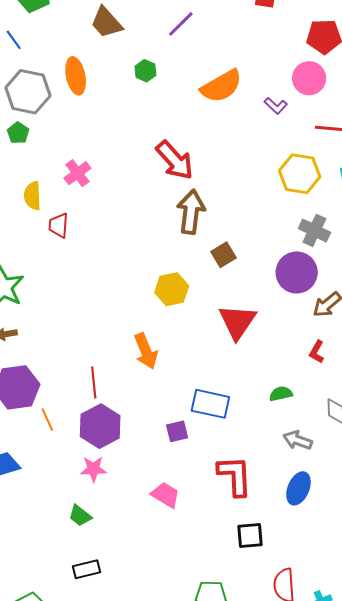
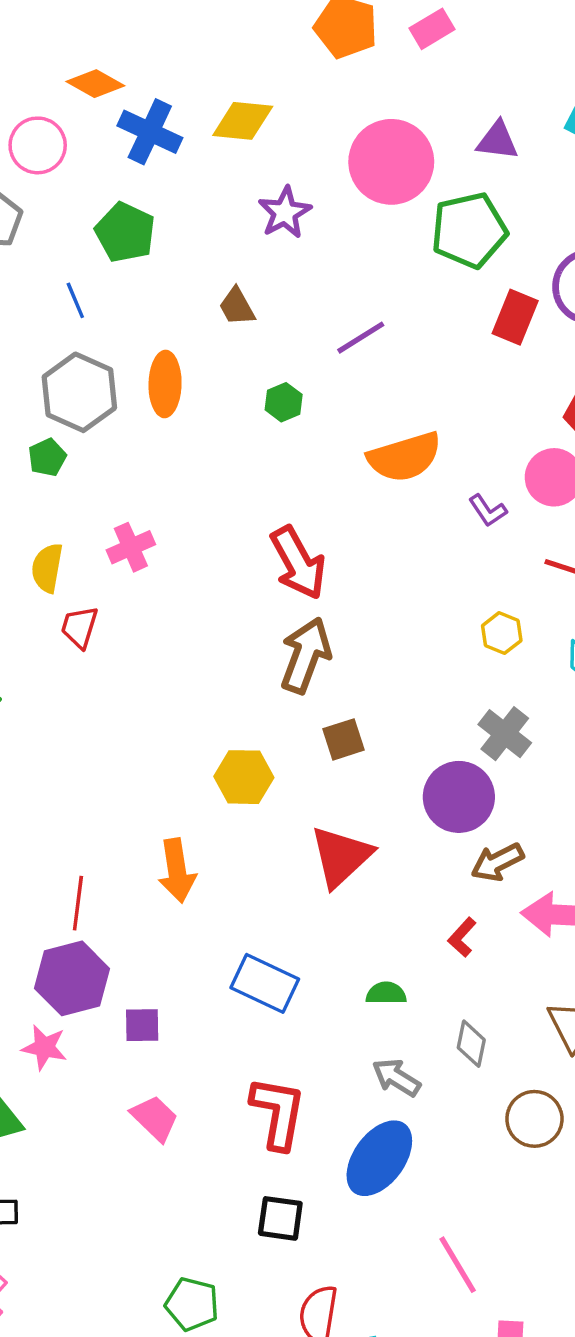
brown trapezoid: (106, 22) -> (237, 307), size x0.7
yellow hexagon: (300, 174) -> (502, 633), size x0.6
purple square: (177, 431) -> (142, 1025), moved
blue ellipse: (298, 488) -> (379, 1158), size x1.4

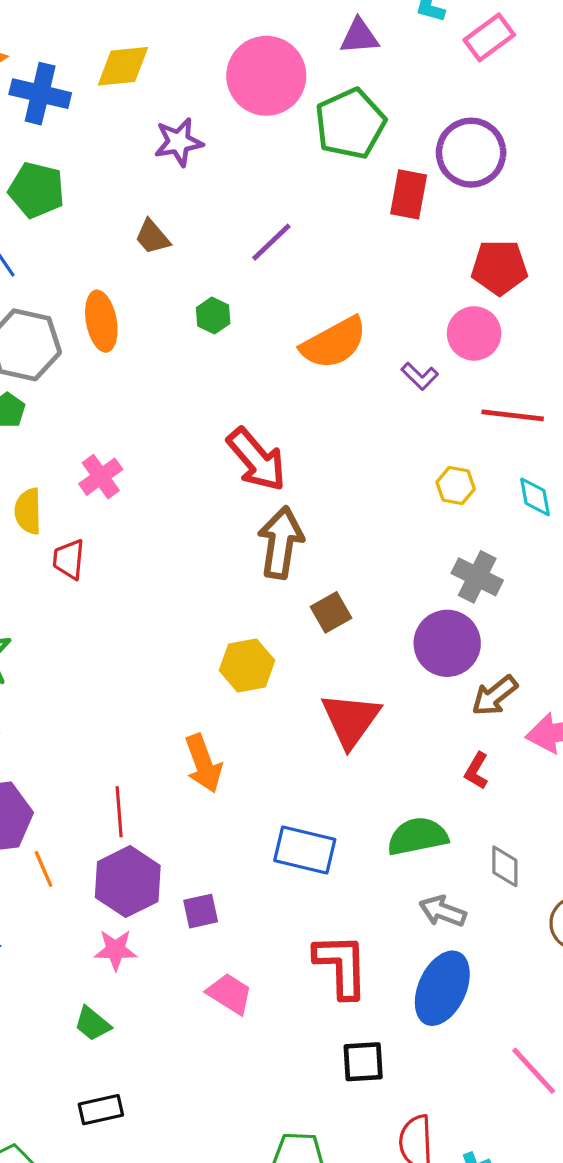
purple star: (285, 212) -> (179, 142), turned 30
green semicircle: (386, 993) -> (418, 836), size x1.6

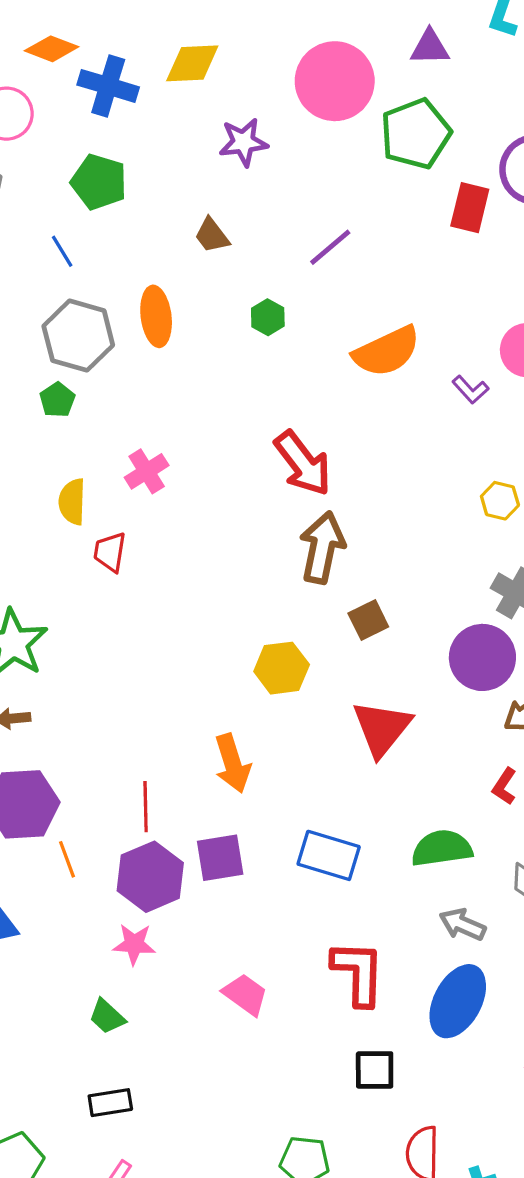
purple square: (201, 911) -> (220, 858), moved, size x1.4

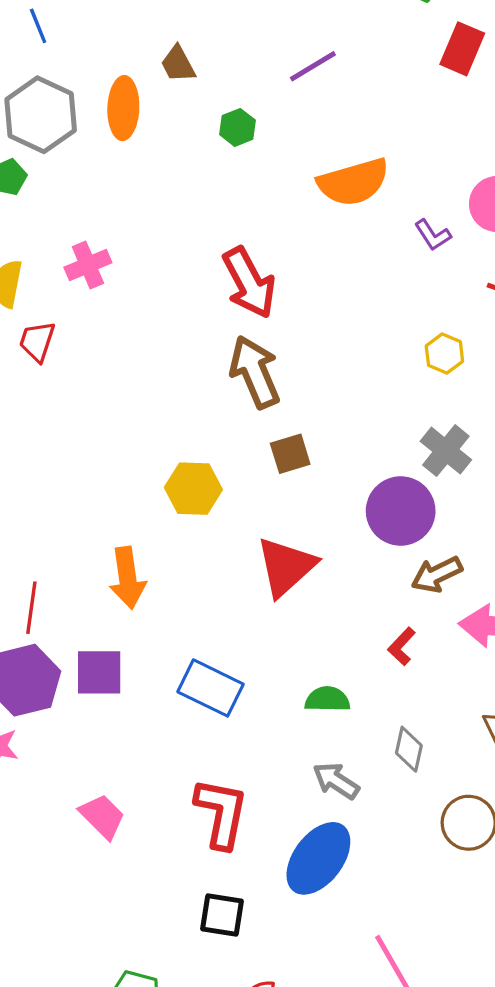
brown trapezoid: (212, 235) -> (178, 64), moved
brown arrow: (322, 548) -> (255, 372), turned -44
green semicircle: (442, 848) -> (327, 699), size x0.7

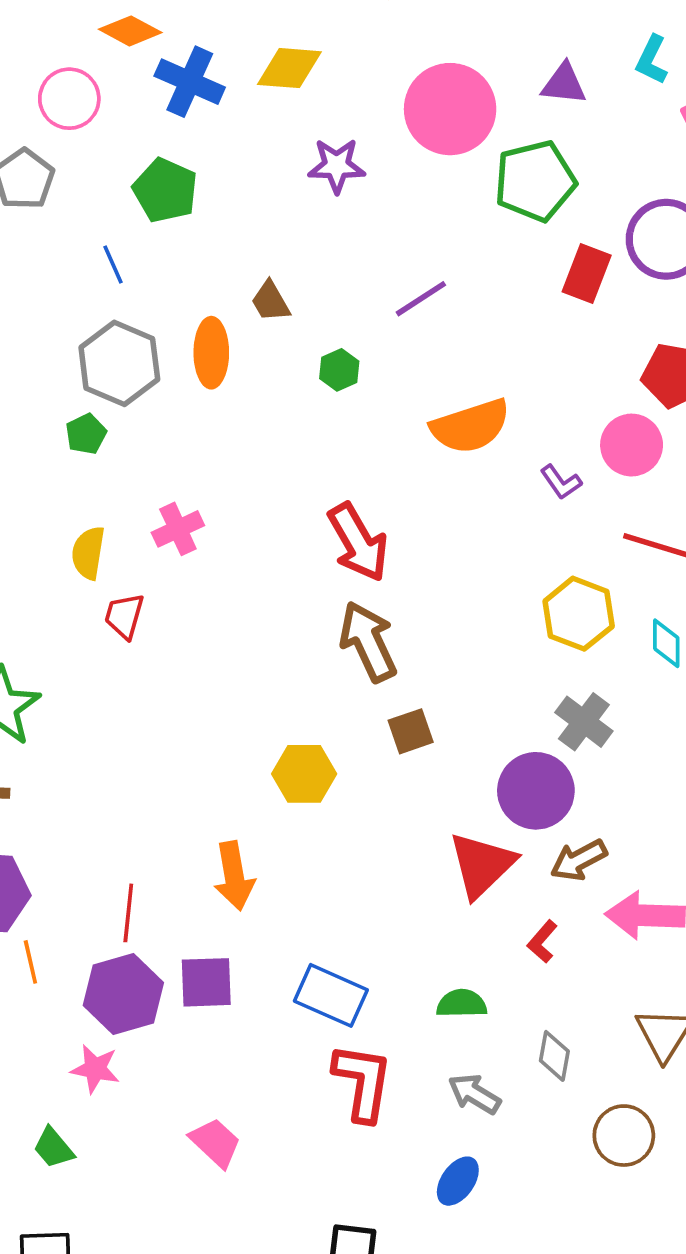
yellow hexagon: (444, 354) -> (579, 614), size x1.6
red triangle: (286, 567) -> (482, 865), moved
red L-shape: (221, 813) -> (363, 1082), moved
blue ellipse: (318, 858) -> (458, 1181), size x0.6

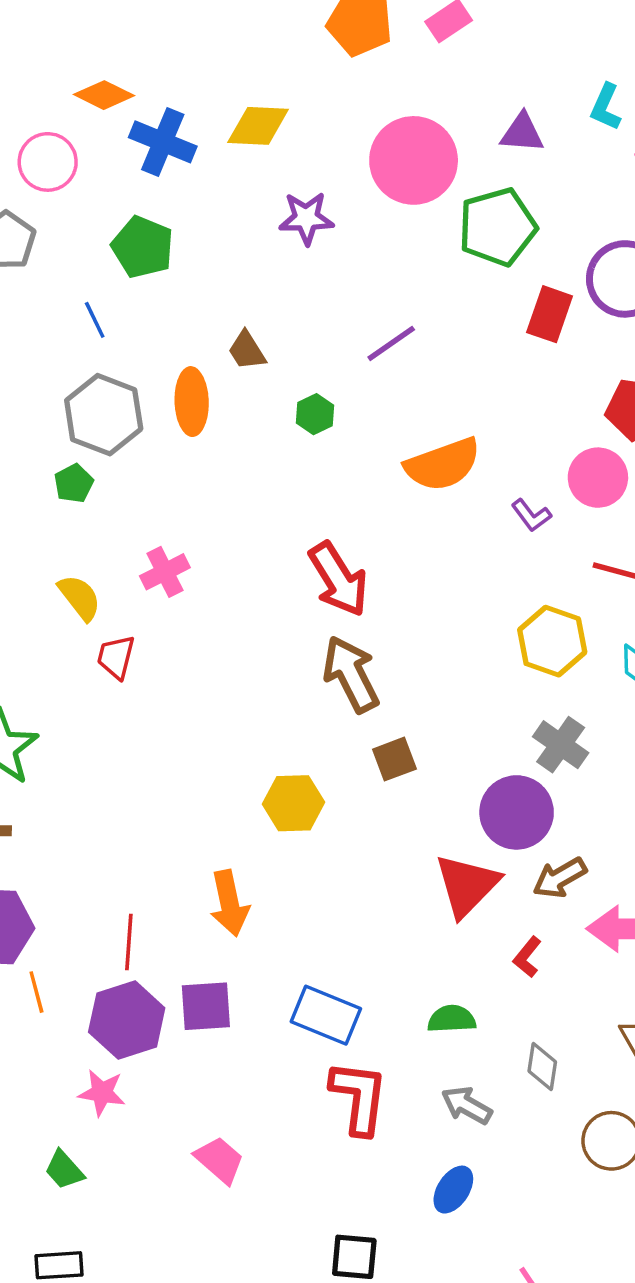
yellow semicircle: (88, 553) -> (80, 598), turned 135

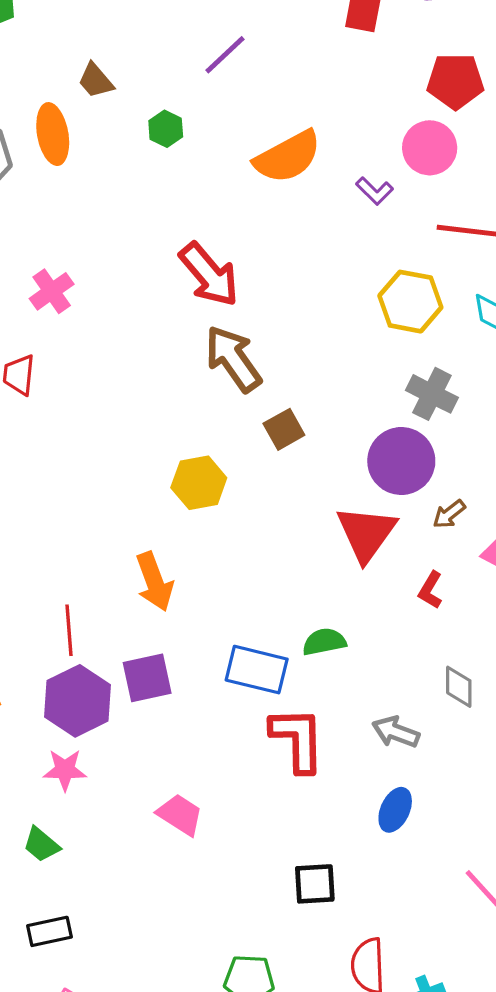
brown arrow: (560, 878) -> (449, 514), size x0.7
green semicircle: (452, 1019) -> (324, 642), moved

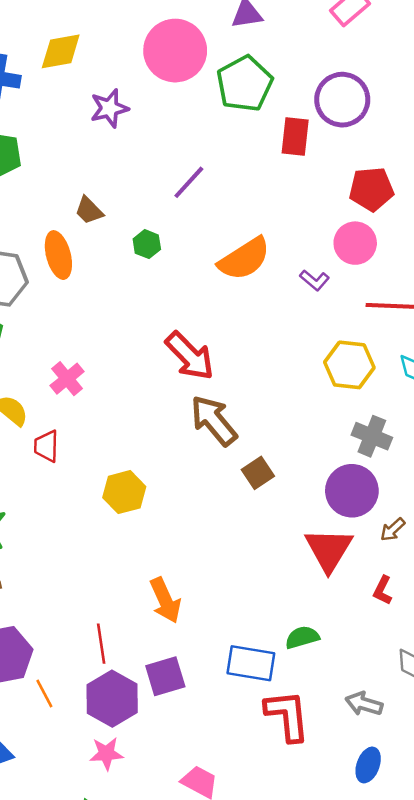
yellow hexagon: (199, 483) -> (124, 492), moved

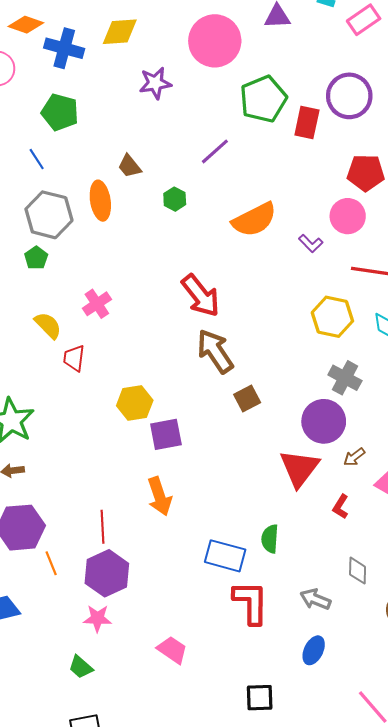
green pentagon: (245, 84) -> (263, 99), moved
green semicircle: (302, 637) -> (270, 539), turned -76
purple square: (165, 676) -> (166, 434), moved

